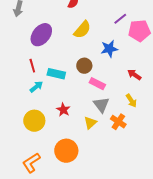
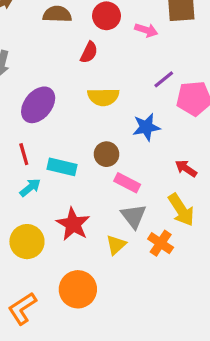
yellow semicircle: (82, 30) -> (103, 97), turned 48
yellow arrow: (131, 101) -> (181, 210), size x1.5
red star: (63, 110) -> (73, 224), size x1.5

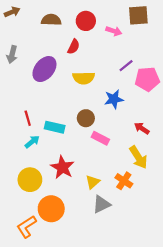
purple ellipse: (38, 105) -> (44, 69), moved
gray triangle: (134, 216) -> (101, 204), moved, turned 42
orange circle: (78, 289) -> (51, 209), moved

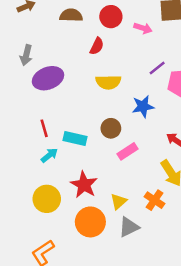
purple ellipse: (44, 69) -> (48, 78), moved, turned 30
pink rectangle: (100, 138) -> (128, 151), turned -60
orange circle: (51, 209) -> (90, 222), moved

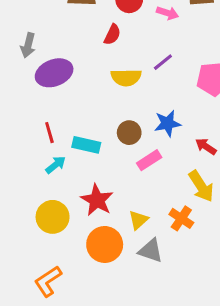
purple line: (157, 68) -> (163, 62), moved
blue star: (143, 106) -> (167, 123), moved
gray triangle: (129, 227) -> (151, 251), turned 45

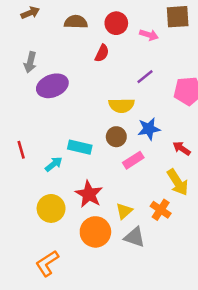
yellow semicircle: (126, 77) -> (122, 105), moved
red line: (49, 133) -> (21, 150), moved

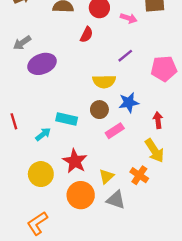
gray arrow: (30, 62) -> (22, 43), turned 42
red arrow: (182, 148) -> (158, 120), turned 49

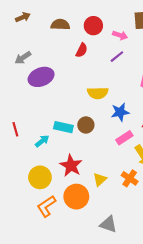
purple line: (125, 56) -> (117, 57), moved
brown circle: (99, 110) -> (86, 125), moved
pink rectangle: (115, 131) -> (124, 138), moved
gray triangle: (116, 200) -> (108, 224), moved
orange L-shape: (37, 223) -> (46, 206), moved

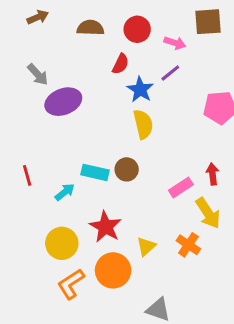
gray arrow: (23, 58) -> (38, 74), turned -98
yellow semicircle: (98, 93) -> (143, 124), turned -102
blue star: (120, 112) -> (140, 90), moved, turned -30

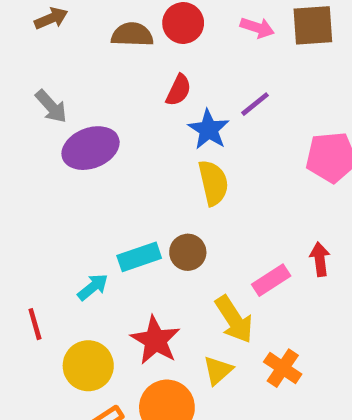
red circle: (137, 29) -> (183, 23), moved
pink arrow: (175, 43) -> (257, 28), moved
cyan rectangle: (95, 172) -> (139, 257), turned -32
red line: (27, 175) -> (35, 324), moved
yellow arrow: (208, 213) -> (234, 319), moved

